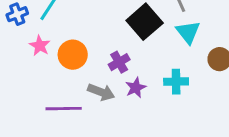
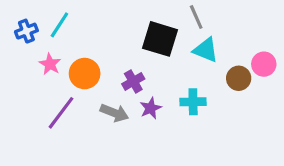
black square: (145, 22) -> (160, 39), turned -32
cyan triangle: (188, 32) -> (206, 50), turned -30
purple line: (64, 109) -> (61, 113), moved, turned -52

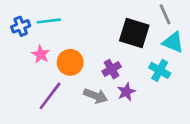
cyan line: (59, 25) -> (49, 21), turned 50
cyan cross: (193, 102) -> (160, 70), moved, turned 30

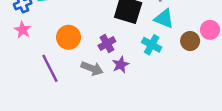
pink star: (41, 54) -> (23, 30), moved
purple line: (50, 96) -> (50, 68), turned -64

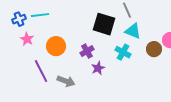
pink star: (23, 30) -> (27, 39), moved
gray arrow: (92, 68) -> (66, 81), moved

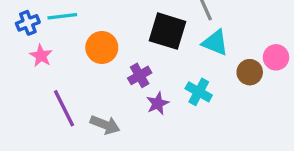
orange circle: (56, 46) -> (102, 48), moved
cyan cross: (123, 52) -> (199, 92), moved

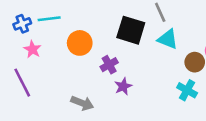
cyan cross: (199, 92) -> (187, 90), moved
purple line: (64, 108) -> (22, 83), moved

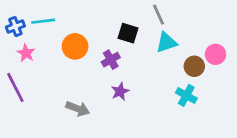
black square: (131, 30) -> (128, 33), size x0.7
cyan triangle: (168, 39) -> (166, 42), turned -40
purple cross: (109, 65) -> (111, 60), moved

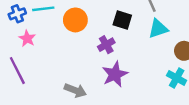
orange circle: (75, 46) -> (75, 20), moved
purple star: (120, 91) -> (115, 74), size x1.5

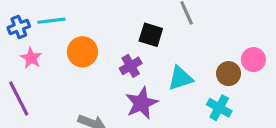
orange circle: (75, 20) -> (82, 52), moved
cyan triangle: (158, 29) -> (180, 78), moved

